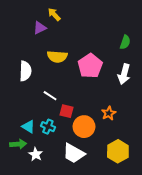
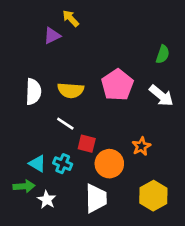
yellow semicircle: (57, 57) -> (71, 90), moved
white arrow: (124, 74) -> (161, 96), turned -66
white trapezoid: (74, 153) -> (96, 198), turned -120

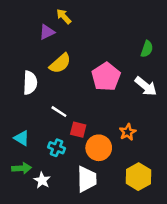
yellow semicircle: (71, 90) -> (60, 63), moved, turned -45
cyan triangle: (37, 164) -> (22, 138), moved

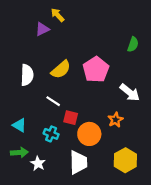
yellow semicircle: (60, 63) -> (61, 70), moved
white arrow: (146, 86) -> (130, 92), moved

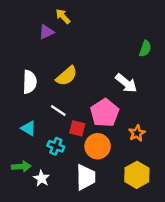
pink pentagon: (96, 70) -> (105, 113), moved
white arrow: (130, 92) -> (126, 83), moved
orange star: (115, 120) -> (137, 133), moved
cyan triangle: (19, 125) -> (28, 128), moved

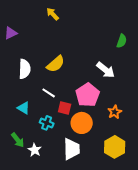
purple triangle: (46, 32) -> (11, 33), moved
green arrow: (21, 167) -> (18, 140), turned 56

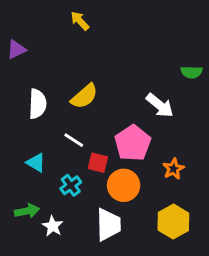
green semicircle: (122, 41) -> (191, 72), moved, turned 72
cyan cross: (47, 123) -> (71, 185), turned 32
green arrow: (18, 140) -> (27, 211), turned -63

